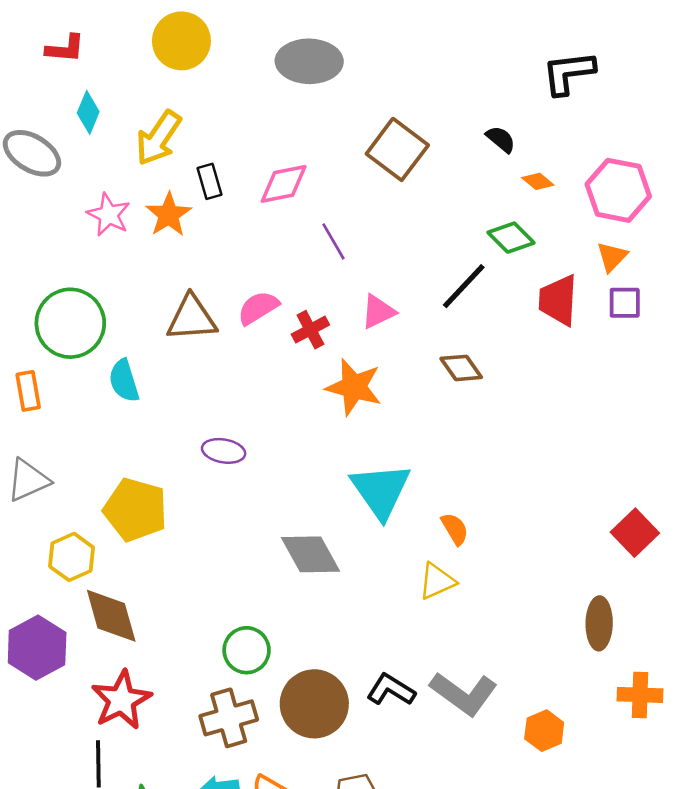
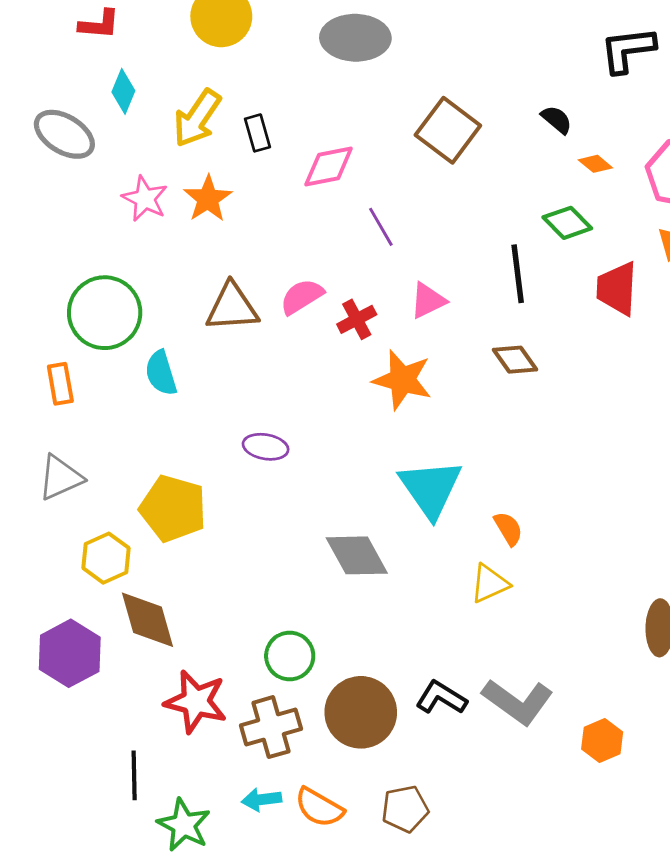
black rectangle: (210, 181) -> (257, 133), moved
black line: (464, 286) -> (518, 274), turned -50
red star: (121, 700) -> (196, 702), moved, turned -30

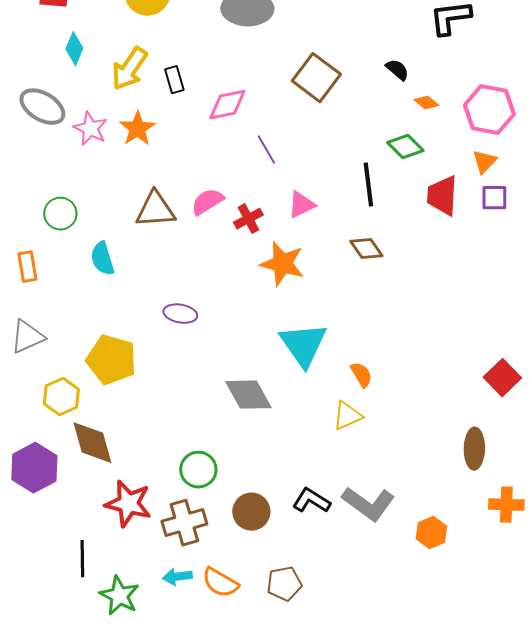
gray ellipse: (64, 134) -> (42, 107), moved
green circle: (105, 313) -> (60, 214), size x0.6
brown circle: (361, 712) -> (251, 512), size x0.7

